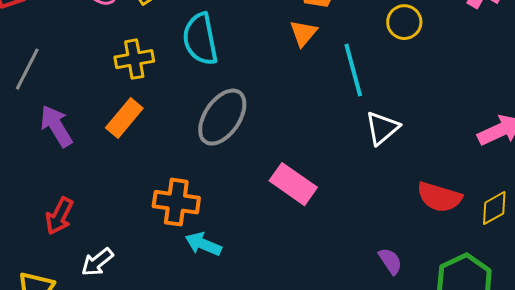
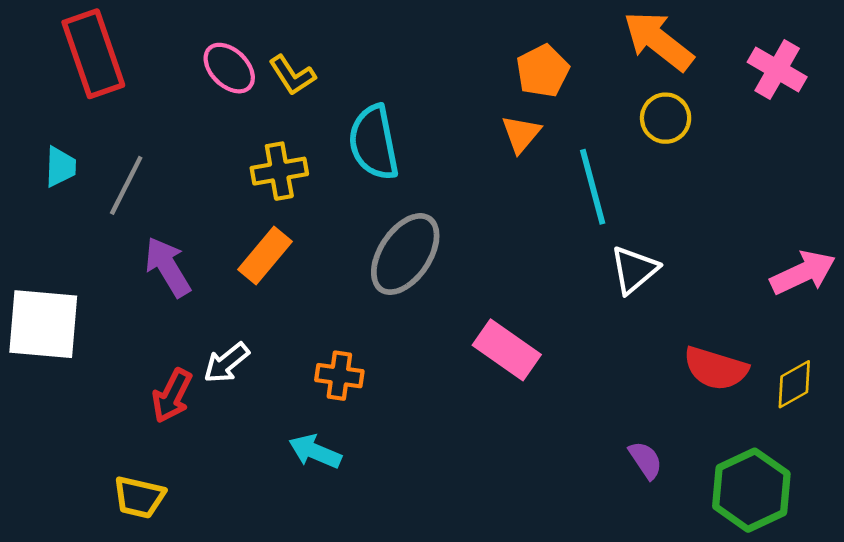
orange cross: (176, 202) -> (339, 376), size x0.7
cyan arrow: (203, 244) -> (315, 451), moved
white arrow: (97, 262) -> (226, 363), moved

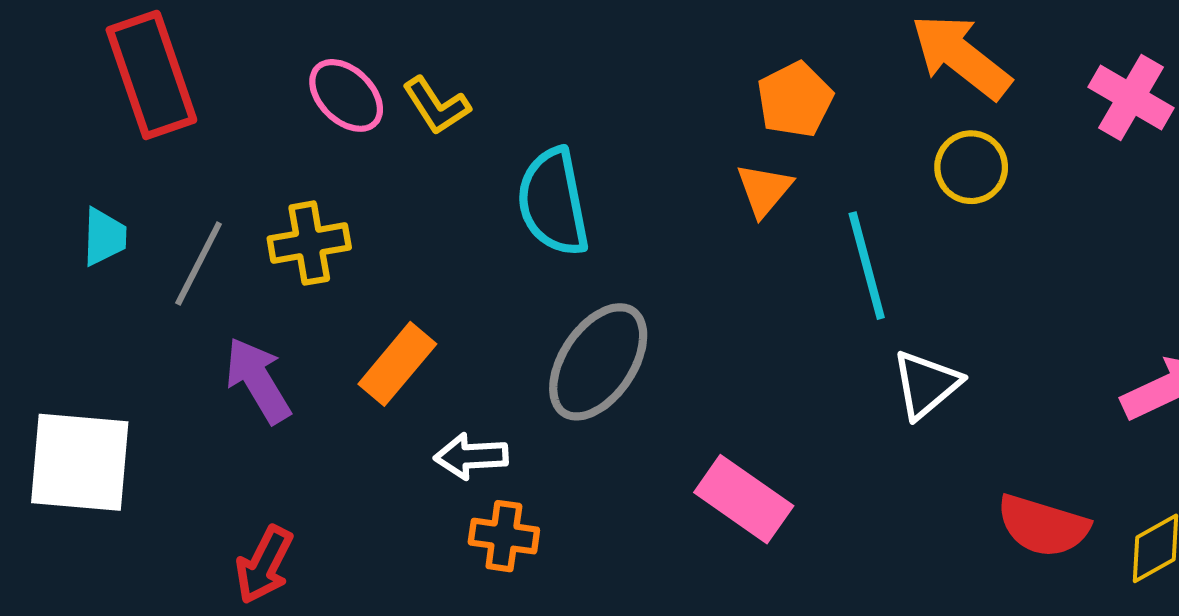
yellow cross: (279, 171) -> (309, 243), moved
white arrow: (226, 363) -> (471, 456), moved, turned 36

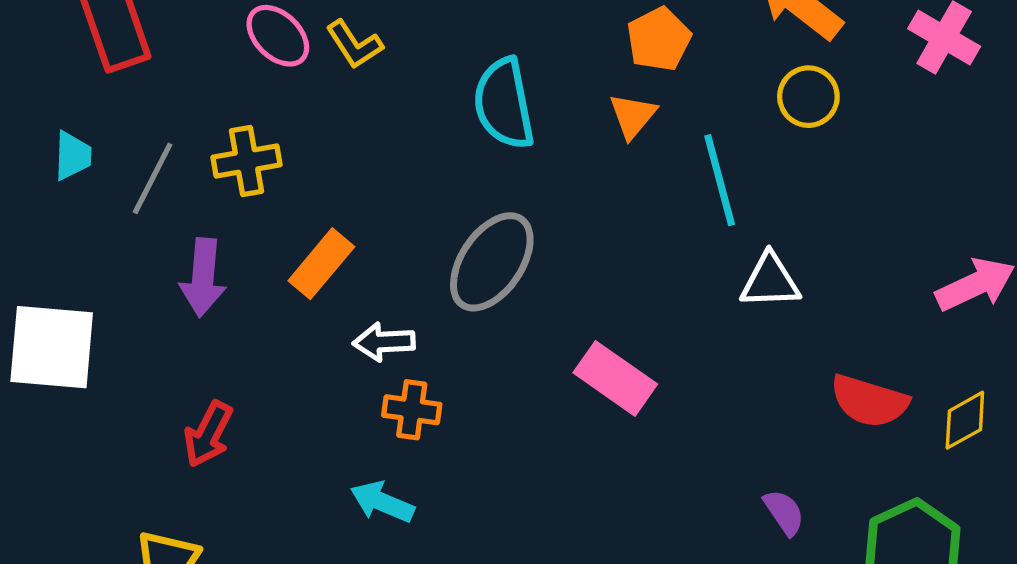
cyan semicircle: (553, 202) -> (504, 104), moved
purple arrow: (258, 380) -> (203, 278), turned -144
white triangle: (926, 384) -> (770, 281), turned 38

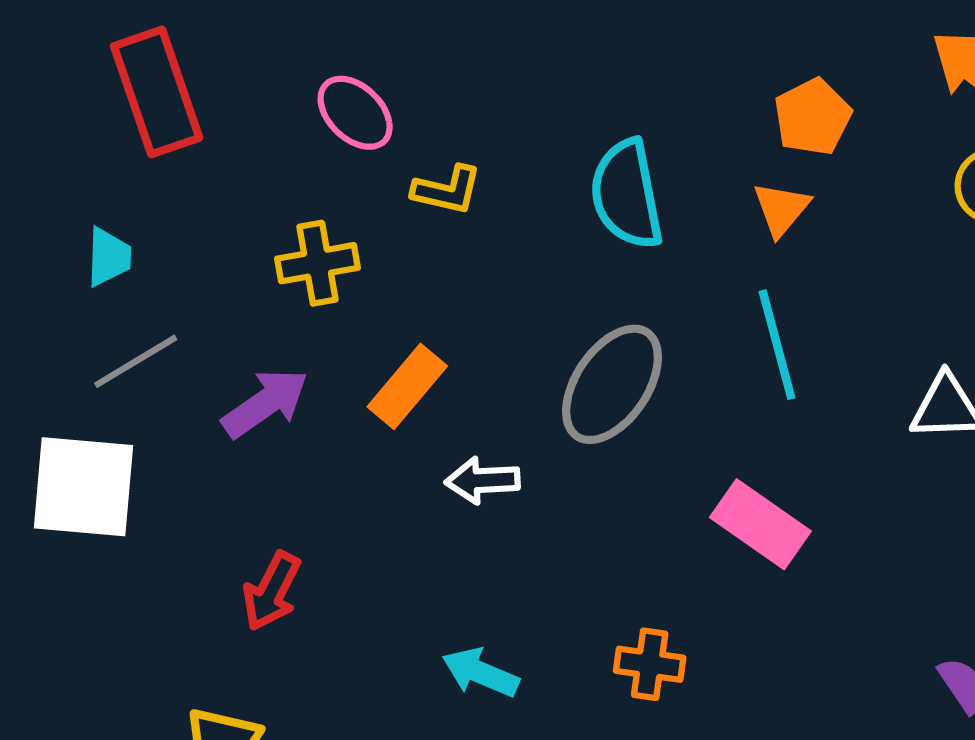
yellow L-shape: (354, 44) -> (447, 190), moved, turned -44
gray line: (153, 178) -> (136, 361), moved, turned 32
cyan line: (720, 180) -> (777, 345), moved
purple arrow: (203, 278) -> (265, 403), turned -130
orange cross: (412, 410) -> (650, 664), moved

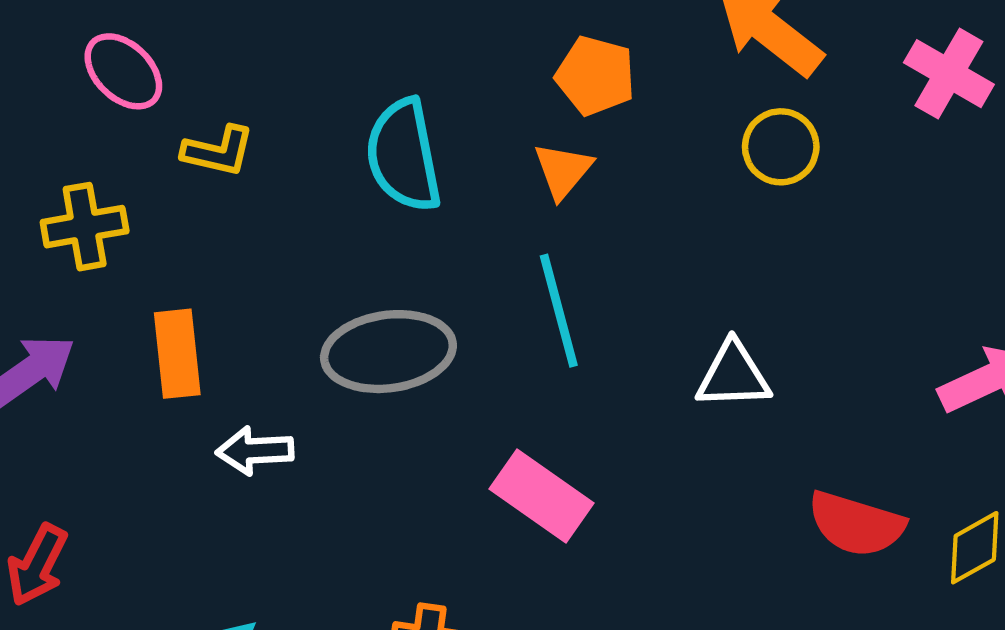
orange pentagon: (813, 117) -> (595, 76), turned -30
gray ellipse: (612, 384) -> (388, 352), turned 48
orange rectangle: (407, 386) -> (177, 354), turned -46

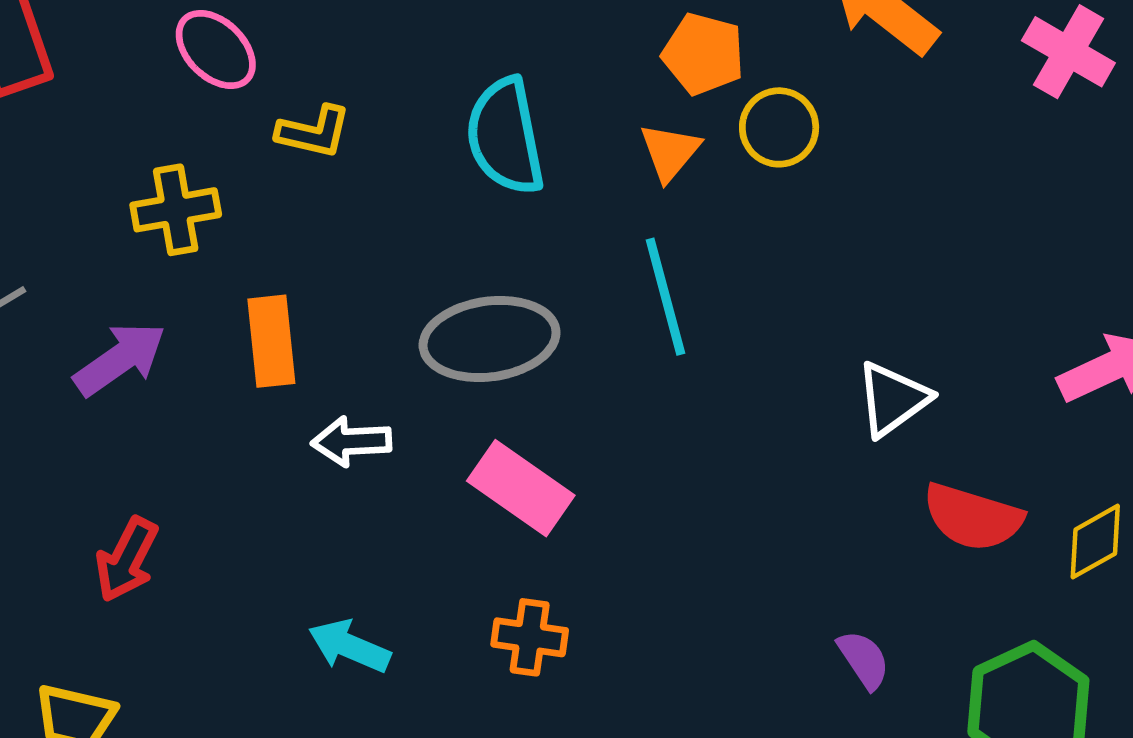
yellow circle: (781, 147) -> (779, 127), moved
white triangle: (733, 375) -> (893, 399), moved, turned -34
pink rectangle: (541, 496) -> (521, 488), moved

